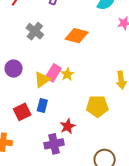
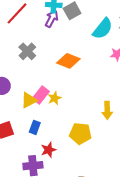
blue rectangle: (42, 105) -> (35, 127), moved

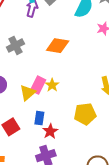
gray cross: (27, 51) -> (15, 45), turned 30
red star: (48, 150) -> (50, 131), moved

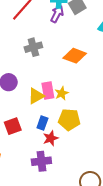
pink rectangle: (38, 85) -> (48, 90), turned -48
yellow pentagon: (85, 114) -> (69, 120), moved

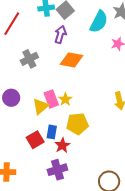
purple arrow: (57, 14) -> (60, 34), moved
red square: (13, 126) -> (35, 140), moved

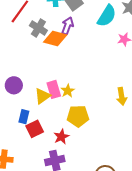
gray cross: (29, 59) -> (38, 28), moved, turned -36
orange diamond: (72, 60) -> (55, 38), moved
blue rectangle: (52, 132) -> (24, 117), moved

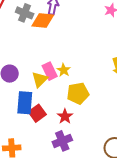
blue rectangle: (24, 117) -> (25, 103), size x1.6

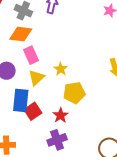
orange diamond: (43, 21) -> (21, 34), moved
pink rectangle: (50, 71) -> (31, 55), moved

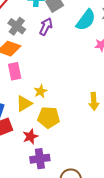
yellow triangle: (36, 78) -> (24, 104), moved
purple cross: (57, 140) -> (40, 159), moved

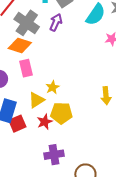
gray cross: (17, 26) -> (27, 23), size x1.4
red star: (30, 136) -> (45, 122), moved

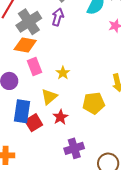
gray cross: (27, 23) -> (29, 22), turned 30
yellow star: (53, 87) -> (63, 73), moved
yellow pentagon: (61, 113) -> (94, 103), moved

